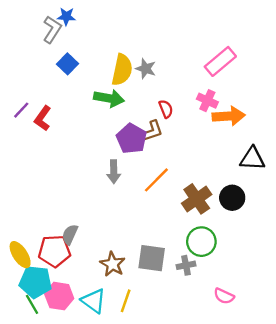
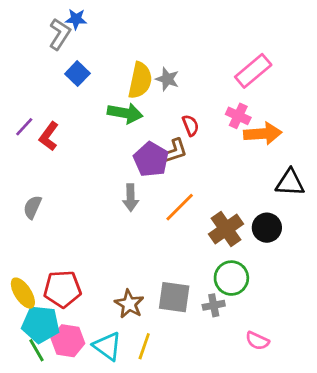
gray semicircle: (70, 234) -> (32, 207), moved

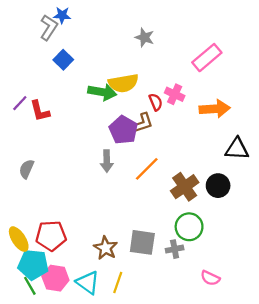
gray star: (167, 79) -> (145, 37), moved
yellow semicircle: (140, 80) -> (123, 83), moved, turned 68
pink cross: (238, 116) -> (175, 94), moved
red L-shape: (49, 136) -> (40, 111), turned -50

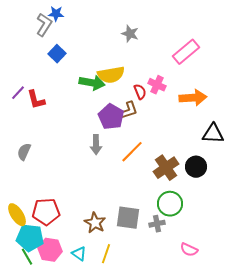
cyan triangle: (88, 282) -> (79, 254), size x0.7

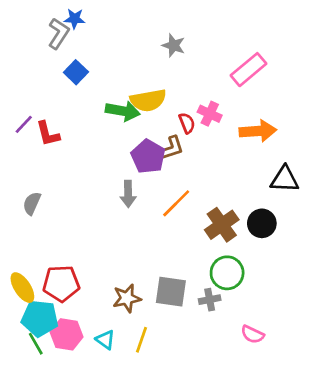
brown star: (95, 223) -> (127, 298), turned 30

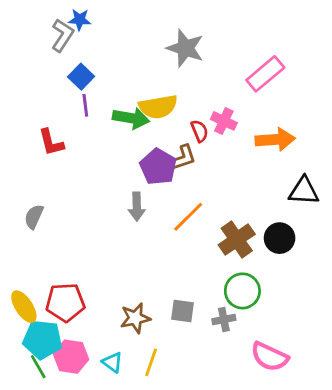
gray star: (174, 45) -> (185, 48), size x1.5
purple line: (24, 124) -> (85, 105), moved, turned -50
gray square: (171, 292) -> (182, 311), size x0.7
pink semicircle: (252, 334) -> (270, 357), size x1.5

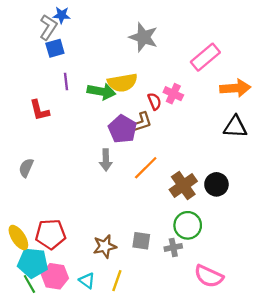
blue square: (81, 77) -> (55, 48), moved, turned 30
orange arrow: (275, 140) -> (235, 88), moved
black triangle: (304, 191) -> (235, 127), moved

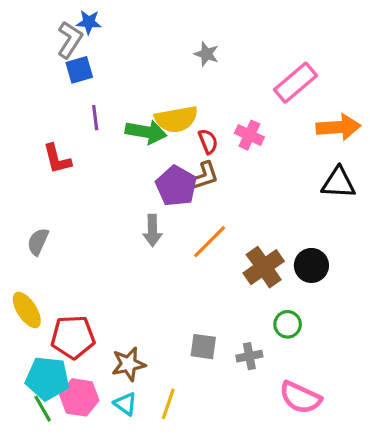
gray star: (143, 37) -> (206, 54), size x0.6
red semicircle: (155, 101) -> (208, 141), moved
green circle: (188, 225) -> (288, 324), moved, size x0.7
yellow ellipse: (18, 237) -> (27, 310), moved
brown star: (105, 246) -> (129, 364), moved

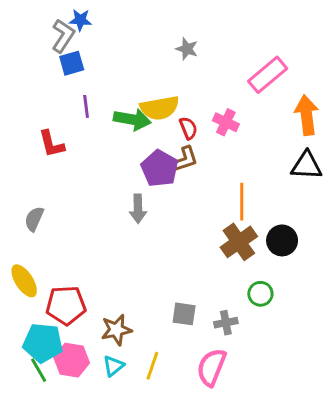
orange arrow: (338, 127) -> (307, 115), turned -93
orange line: (210, 242) -> (242, 202), moved, turned -45
pink semicircle: (300, 397) -> (211, 367), moved, turned 87
cyan triangle: (125, 404) -> (113, 366), turned 45

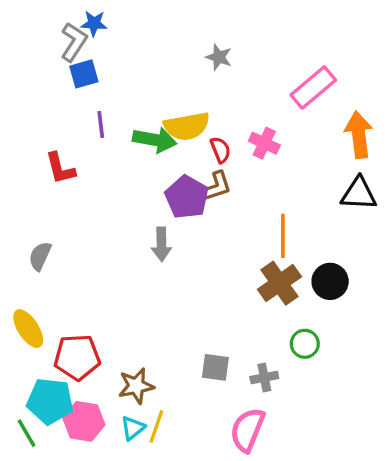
yellow line: (152, 366) -> (156, 426), moved
green line: (39, 370) -> (27, 433), moved

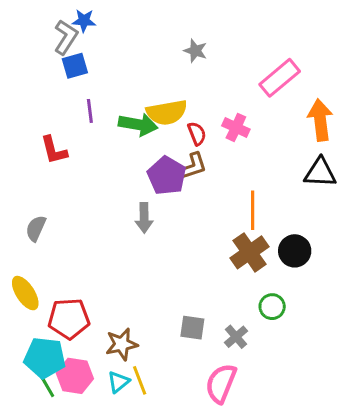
gray cross: (264, 377) -> (236, 337), turned -30
yellow line: (156, 426) -> (140, 380), turned -40
green line: (27, 433) -> (46, 385), moved

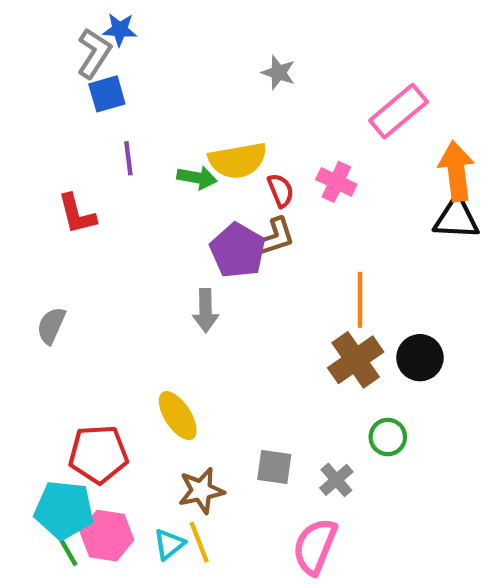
green arrow: (138, 124) -> (197, 178), size x0.7
black triangle: (320, 173) -> (456, 218), moved
yellow ellipse: (25, 293) -> (178, 416), moved
brown star: (122, 344) -> (201, 491), moved

